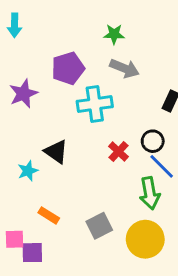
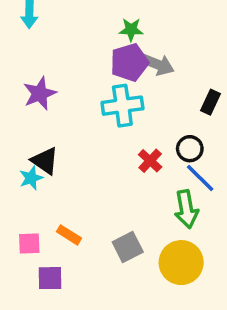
green star: (114, 34) -> (131, 30), moved
purple pentagon: (68, 68) -> (129, 62), moved
black triangle: (56, 152) -> (45, 161), moved
cyan star: (28, 171) -> (31, 178), moved
pink square: (14, 239) -> (29, 244), moved

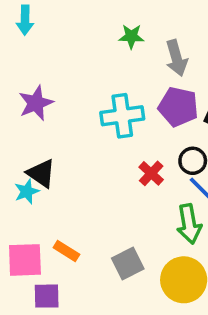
purple pentagon: (129, 62) -> (178, 107), moved, turned 30
gray arrow: (157, 64) -> (176, 58), moved, turned 52
pink square: (29, 244) -> (25, 260), size x1.5

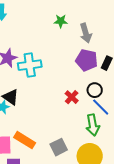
cyan cross: (122, 116) -> (30, 65), moved
orange rectangle: (66, 251) -> (25, 140), size x1.5

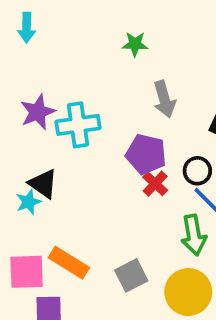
gray arrow: (86, 33) -> (164, 99), moved
purple pentagon: (87, 60) -> (146, 154), moved

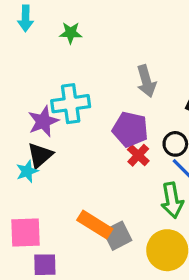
green star: (135, 44) -> (71, 33), moved
purple star: (38, 112) -> (43, 121), moved
black triangle: (43, 184) -> (40, 155), turned 44
orange rectangle: (69, 263) -> (95, 224), moved

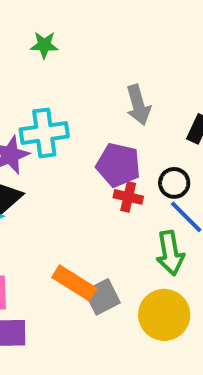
red cross: (138, 155) -> (128, 197), turned -30

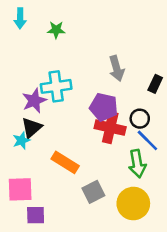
red cross: (128, 197) -> (110, 128), size x1.6
orange rectangle: (74, 283) -> (65, 162), moved

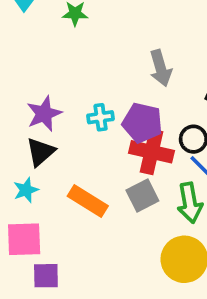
cyan cross: (56, 86) -> (101, 117), moved, size x0.6
cyan star: (21, 140) -> (26, 190), moved
gray square: (93, 192) -> (142, 196), moved

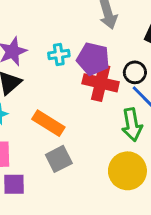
gray square: (142, 196) -> (59, 159), moved

